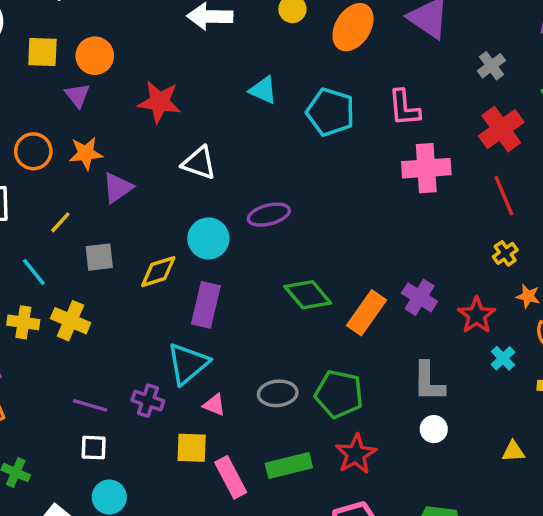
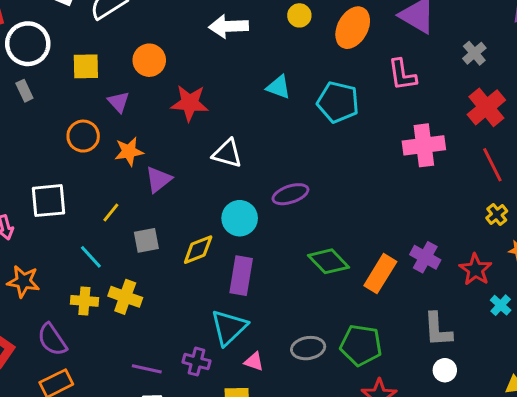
orange circle: (95, 56) -> (149, 60), moved
pink L-shape: (404, 108) -> (402, 75), moved
orange circle: (33, 151) -> (83, 136), moved

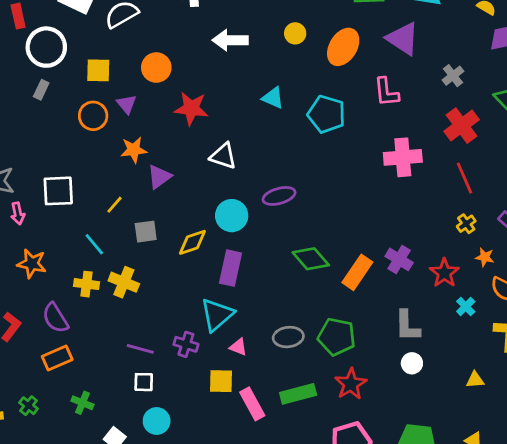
gray rectangle: (24, 91) -> (41, 90), turned 48
orange circle: (83, 136) -> (93, 116), moved

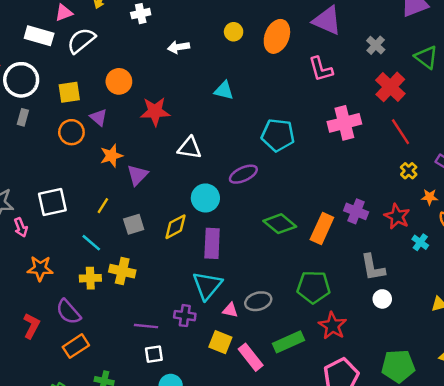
white arrow: (230, 40) -> (179, 47), size x0.7
cyan pentagon: (326, 114) -> (278, 135), moved
gray ellipse: (288, 337) -> (258, 301), moved
yellow square: (221, 381) -> (220, 342), turned 30

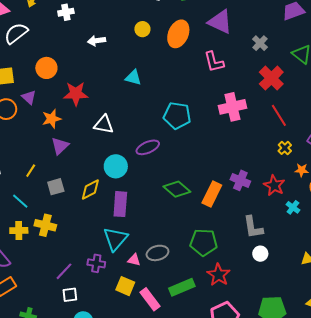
orange star: (111, 156) -> (52, 119), moved
purple line: (146, 326) -> (64, 271), turned -54

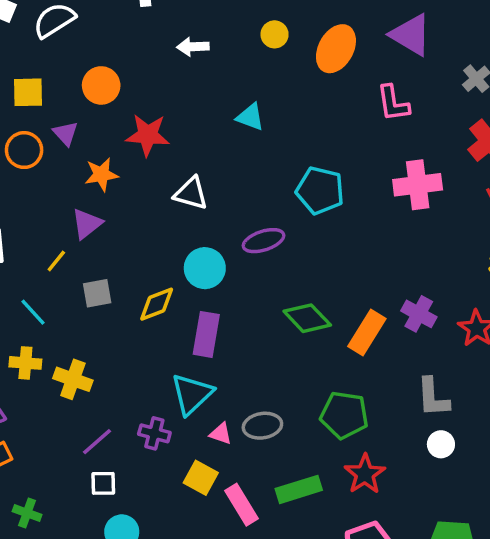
purple triangle: (60, 146) -> (87, 224), moved
yellow cross: (45, 225) -> (73, 379), moved

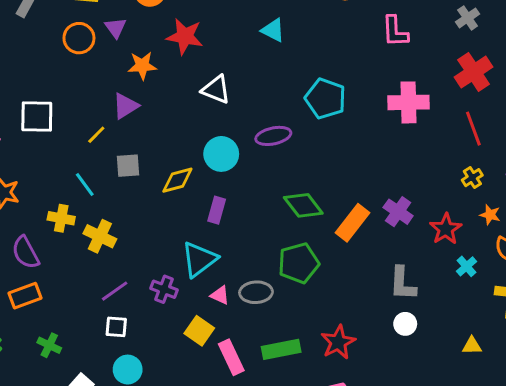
cyan line: (33, 312) -> (85, 184), moved
purple rectangle: (206, 334) -> (217, 210), size x0.7
green pentagon: (344, 415) -> (299, 263), moved, turned -30

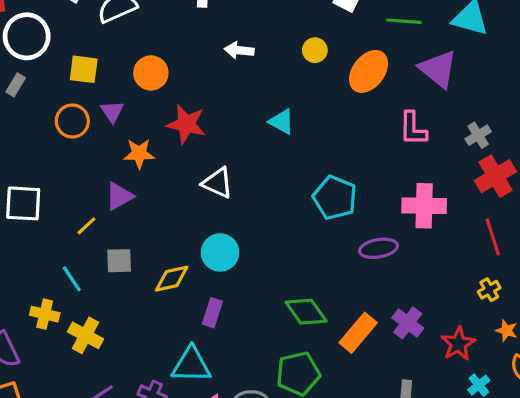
gray cross: (468, 18) -> (478, 135), moved
purple ellipse: (273, 136) -> (378, 248), moved
cyan triangle: (199, 259) -> (191, 365), turned 36

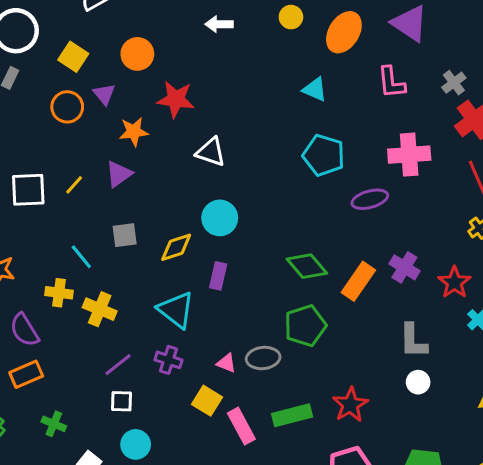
yellow square: (84, 69) -> (73, 57), turned 32
cyan triangle: (282, 122) -> (315, 89), moved
yellow line: (86, 226) -> (74, 185), moved
cyan triangle: (191, 365) -> (176, 310), moved, turned 42

